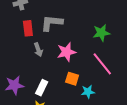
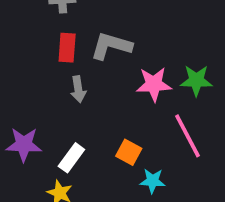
pink star: (66, 52) -> (154, 84), moved

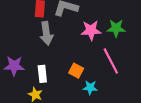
gray arrow: (78, 89) -> (46, 33), size x1.5
white rectangle: (71, 158) -> (42, 74), turned -42

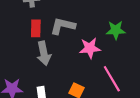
green star: (116, 28) -> (116, 30), moved

